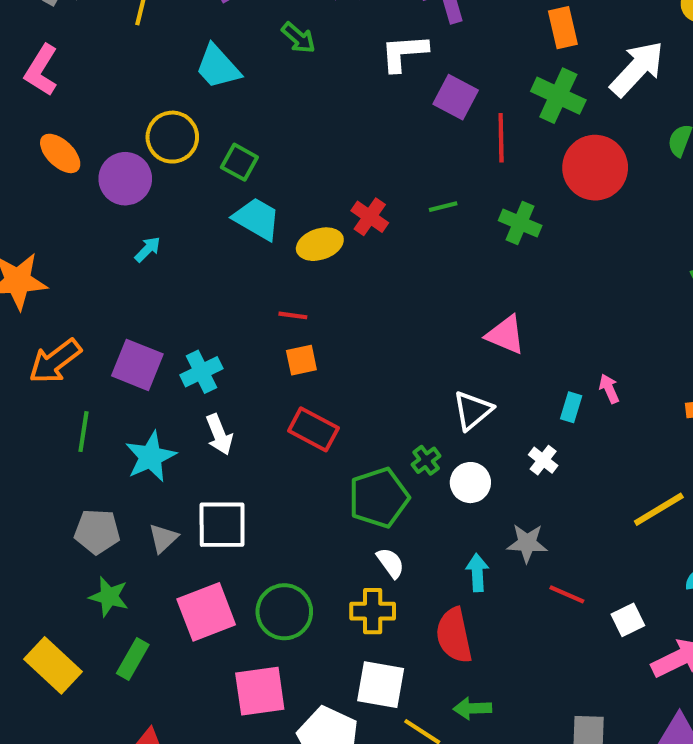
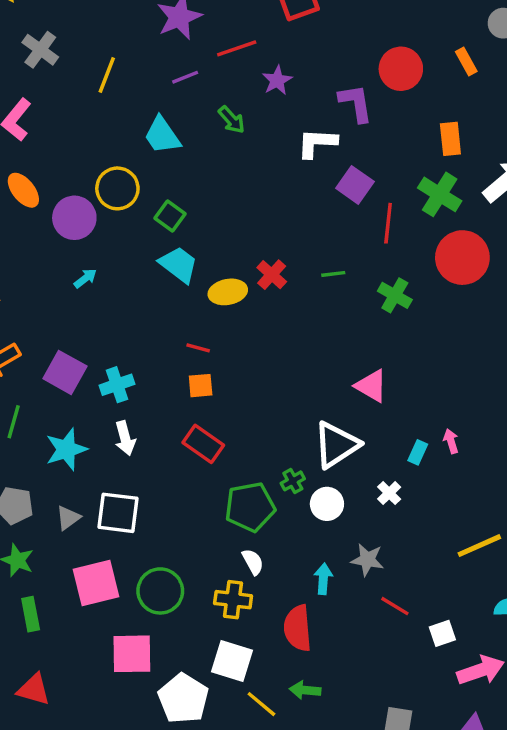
white triangle: (473, 410) -> (336, 445), size x1.4
green rectangle: (133, 659) -> (31, 614), turned -48

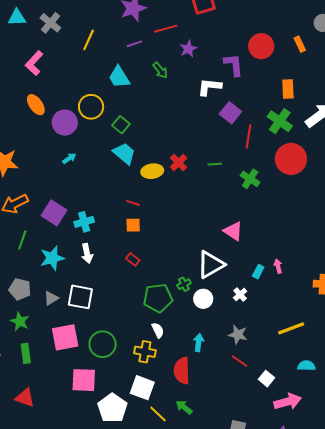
red rectangle: (203, 444) -> (133, 259), size x0.6
gray star: (367, 560) -> (238, 335), moved
white square: (442, 633) -> (266, 379), turned -35
green arrow: (305, 690) -> (184, 407), turned 30

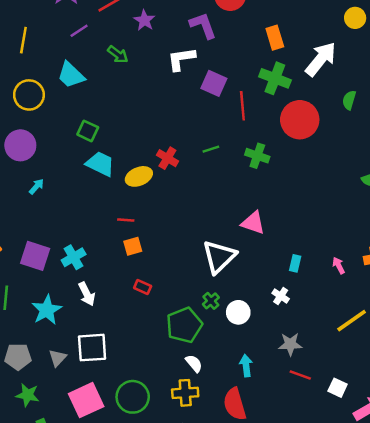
yellow circle: (91, 107) -> (29, 95), moved
white triangle: (211, 264) -> (219, 257), moved
pink arrow: (278, 266) -> (339, 265), moved

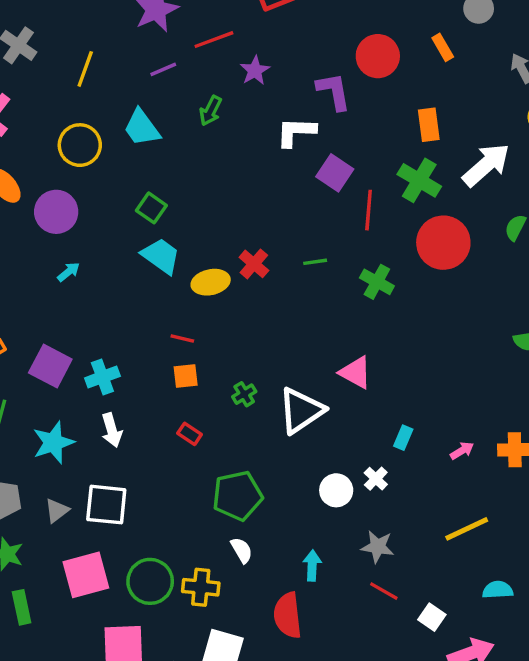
green arrow: (118, 54) -> (210, 111), turned 70
pink arrow: (339, 265) -> (462, 451), turned 77
green cross: (211, 301) -> (244, 394), moved
white circle: (238, 312) -> (336, 490), moved
yellow cross: (185, 393) -> (201, 587), moved

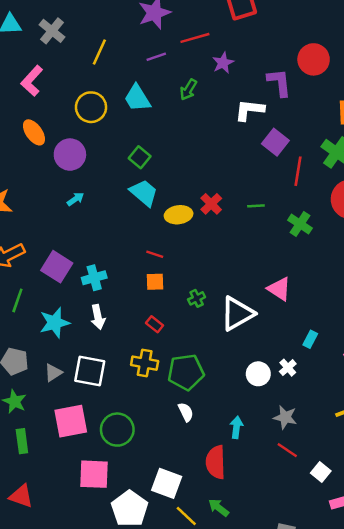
yellow cross: (201, 587) -> (145, 363), moved

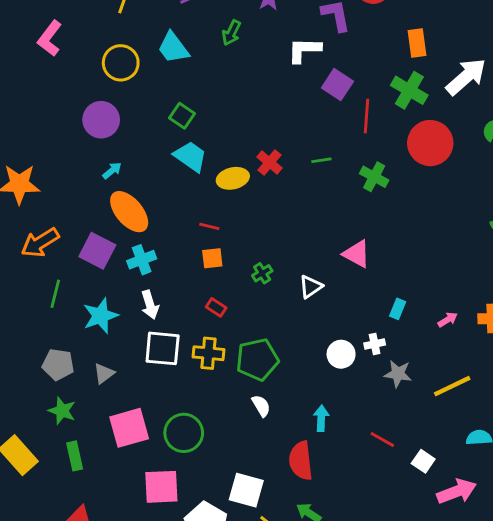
orange ellipse: (34, 132) -> (129, 212), moved, size x1.4
white triangle: (237, 314) -> (311, 287), size x0.6
white cross: (288, 368) -> (375, 344), turned 35
white square: (90, 371) -> (163, 348), moved
gray star: (285, 417) -> (398, 374), moved

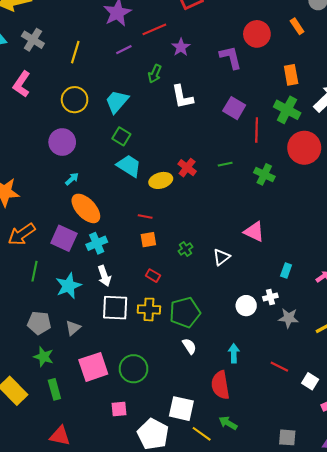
cyan trapezoid: (173, 48) -> (117, 101), moved, turned 80
white L-shape: (304, 50) -> (182, 97), moved, turned -100
pink square: (161, 487) -> (119, 409), size x0.6

